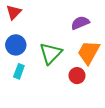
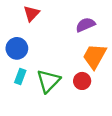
red triangle: (14, 12) -> (31, 14), moved
green triangle: (51, 53) -> (48, 81), moved

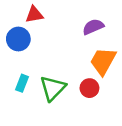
red triangle: (31, 14) -> (34, 14), turned 36
blue circle: (17, 48) -> (18, 39), moved

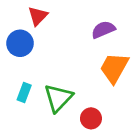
red triangle: (34, 14) -> (38, 16), turned -36
red circle: (89, 88) -> (91, 118), moved

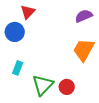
purple semicircle: (103, 30) -> (84, 16), moved
green triangle: (58, 98) -> (43, 85), moved

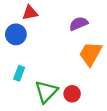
red triangle: (28, 12) -> (30, 13), turned 35
purple semicircle: (84, 16) -> (79, 24), moved

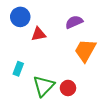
red triangle: (30, 13) -> (39, 34), moved
blue circle: (16, 34) -> (20, 17), moved

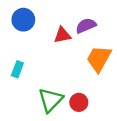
red triangle: (39, 34) -> (62, 35), moved
cyan rectangle: (18, 69) -> (17, 69), moved

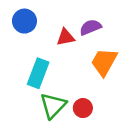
cyan rectangle: (17, 69) -> (38, 73), moved, size x1.6

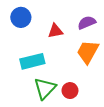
purple semicircle: (90, 27) -> (87, 23), moved
cyan rectangle: (38, 73) -> (32, 61), turned 55

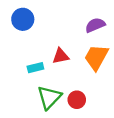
red triangle: (55, 31) -> (61, 56), moved
cyan rectangle: (32, 61) -> (35, 68), size x0.6

